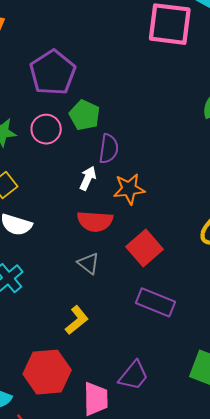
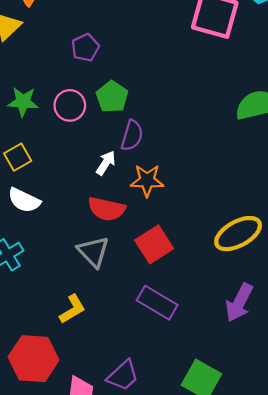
purple pentagon: (53, 73) -> (85, 48), size x0.6
gray triangle: (88, 263) -> (93, 252), size x1.4

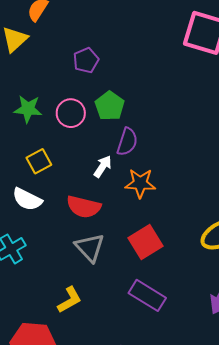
yellow square: (18, 157) -> (39, 161), moved
red semicircle: (107, 209) -> (84, 207), moved

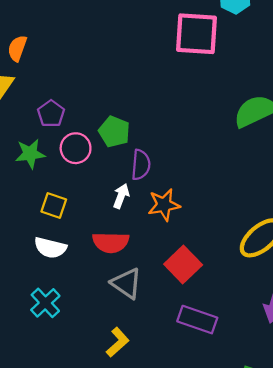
purple pentagon: (86, 60) -> (51, 114), moved
yellow square: (39, 161) -> (54, 205), turned -30

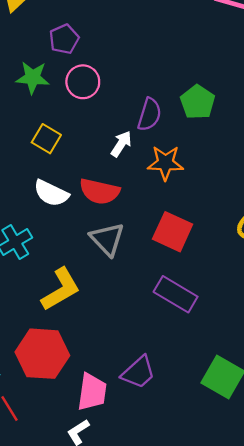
green pentagon: (114, 132) -> (198, 102), moved
white semicircle: (50, 248) -> (51, 193), moved
red square: (183, 265) -> (173, 232), turned -33
yellow L-shape: (118, 342) -> (61, 289), moved, size x1.4

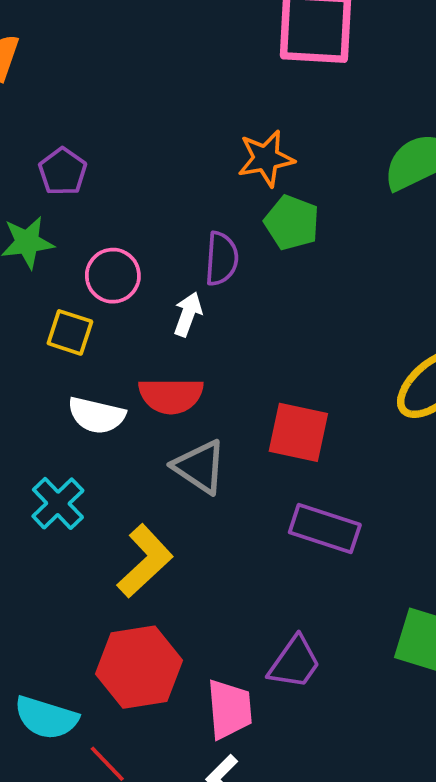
pink circle: (83, 82) -> (113, 276), moved
orange star: (165, 163) -> (266, 158), moved

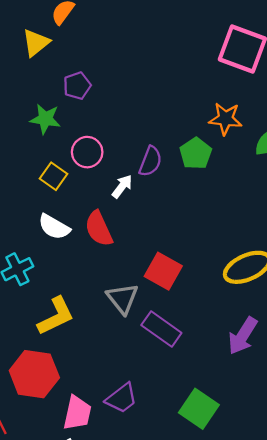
orange star: (266, 158) -> (225, 119), moved
red semicircle: (171, 396) -> (99, 229), turned 48
gray triangle: (200, 467) -> (122, 298), moved

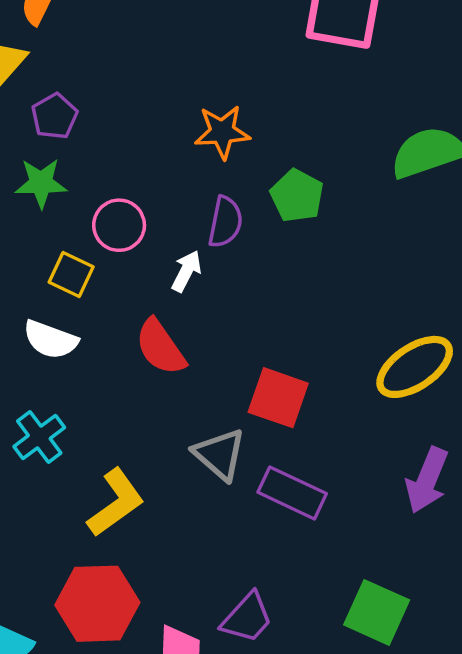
purple pentagon: (77, 86) -> (55, 116), moved
orange star: (225, 119) -> (222, 132), moved
white semicircle: (54, 227) -> (50, 340), moved

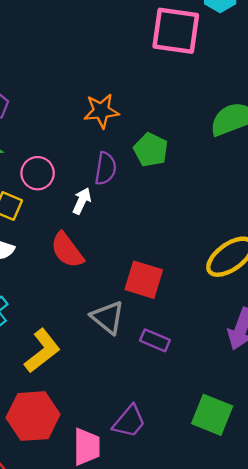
purple rectangle: (292, 493) -> (155, 340), size x0.7

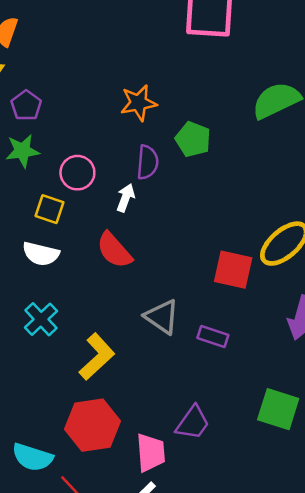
red square: (144, 280) -> (233, 270), moved

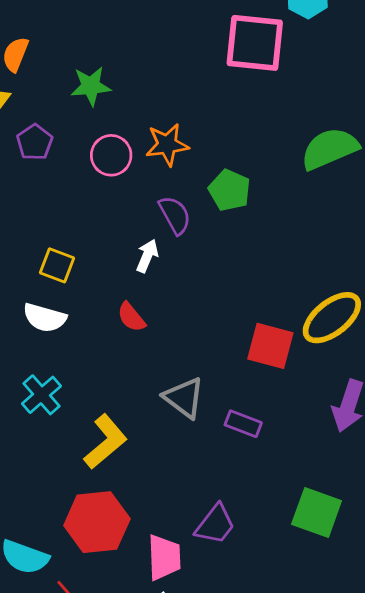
green star: (22, 151) -> (91, 86), moved
purple semicircle: (148, 162) -> (175, 215), turned -36
pink circle: (77, 173) -> (111, 155), moved
red semicircle: (114, 250) -> (131, 317), size x0.7

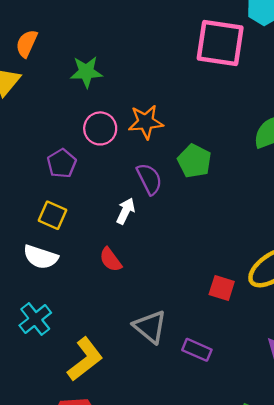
purple pentagon: (35, 142) -> (62, 163), moved
red square: (270, 346) -> (222, 288), size x0.7

